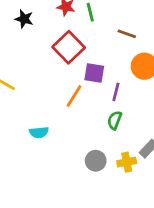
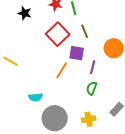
brown line: (127, 34) -> (85, 31), moved, turned 48
gray circle: (96, 161) -> (55, 118), moved, size x1.6
yellow cross: (127, 162) -> (89, 119), moved

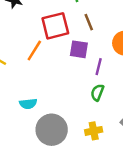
red square: (58, 34) -> (55, 26), turned 30
orange line: (62, 70) -> (34, 51), moved

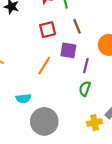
red square: (55, 26) -> (48, 30), size x0.7
orange line: (34, 51) -> (44, 66), moved
yellow cross: (94, 131) -> (95, 123), moved

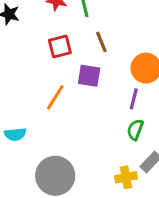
purple line: (86, 66) -> (134, 99), moved
green semicircle: (85, 89) -> (135, 130), moved
cyan semicircle: (23, 98) -> (15, 134), moved

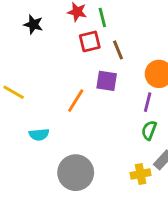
red square: (60, 47) -> (90, 41), moved

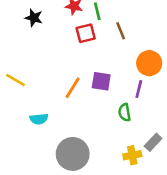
brown line: (118, 50) -> (121, 31), moved
purple square: (107, 81) -> (101, 81), moved
green semicircle: (149, 130) -> (125, 112), moved, turned -30

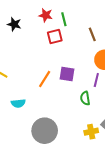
brown line: (121, 31) -> (92, 34), moved

